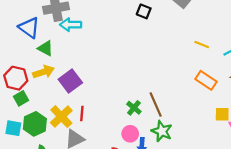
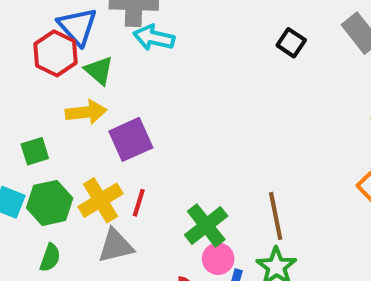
red hexagon: (16, 78) -> (55, 53), moved
green cross: (134, 108) -> (206, 225), moved, size x1.5

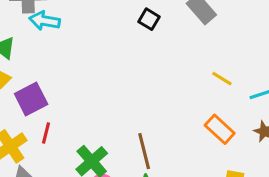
red line: (139, 203) -> (46, 133), moved

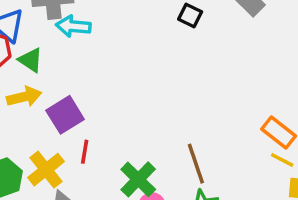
yellow line: (222, 79) -> (282, 160), moved

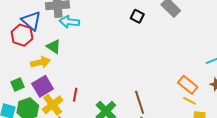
green triangle: (31, 60) -> (54, 47), moved
purple square: (65, 115) -> (43, 86), moved

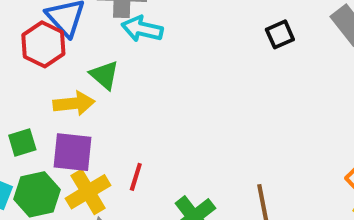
black square: (137, 16) -> (280, 34), turned 32
purple square: (43, 86) -> (72, 152), turned 30

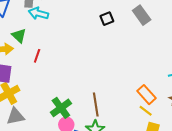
red line: (136, 177) -> (37, 56), moved

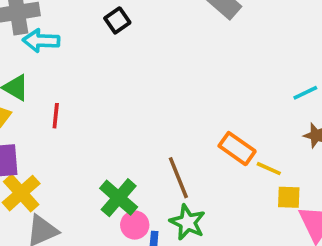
black square: (107, 19) -> (117, 20), moved
orange rectangle: (146, 95) -> (237, 149), moved

